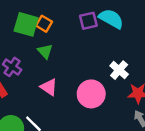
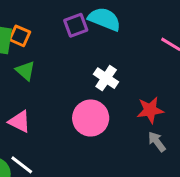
white cross: (119, 70) -> (106, 78), moved
pink triangle: (49, 87) -> (19, 122), moved

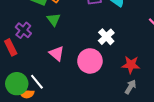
pink triangle: (19, 122) -> (57, 54), moved
gray arrow: (157, 142) -> (131, 87), turned 56

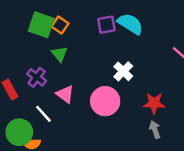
purple cross: (23, 30) -> (37, 77), moved
white line: (37, 82) -> (43, 114), moved
gray arrow: (131, 87) -> (155, 130), turned -48

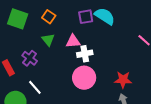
green square: (41, 25) -> (18, 19), moved
white cross: (123, 71) -> (85, 54), moved, turned 35
pink triangle: (65, 94) -> (73, 41), moved, turned -42

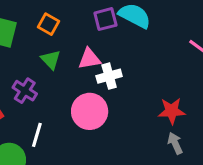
pink circle: (84, 78) -> (90, 111), moved
white line: (35, 87) -> (37, 135), turned 63

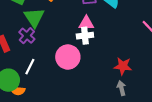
pink triangle: (89, 59) -> (86, 23), moved
green triangle: (51, 60) -> (34, 17), moved, size x1.5

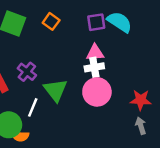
green triangle: (34, 17) -> (55, 90), moved
pink circle: (68, 57) -> (97, 92), moved

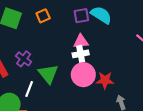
orange square: (51, 21) -> (43, 16), turned 32
red star: (141, 100) -> (105, 80), moved

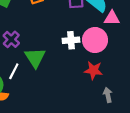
pink triangle: (81, 41) -> (112, 18), moved
pink circle: (83, 75) -> (95, 40), moved

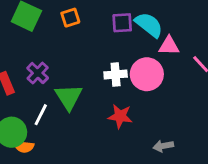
red star: (93, 70) -> (120, 116), moved
gray arrow: (108, 95) -> (163, 146), turned -88

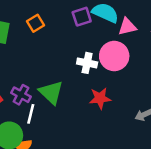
purple cross: (38, 73) -> (21, 95), moved
white cross: (116, 74) -> (87, 63), turned 30

